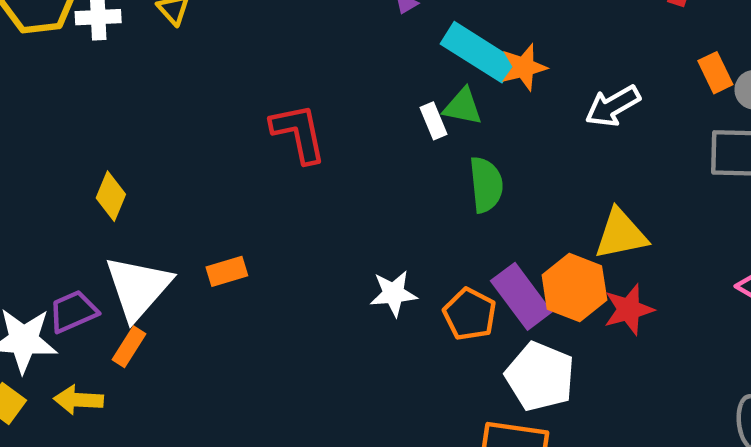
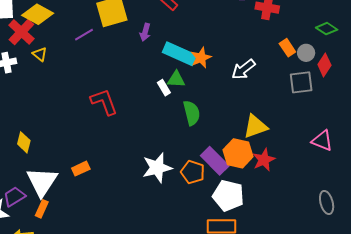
white star: (393, 293) -> (157, 168), size x1.4

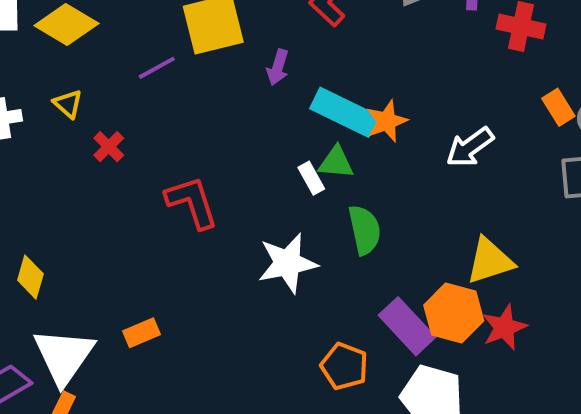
red cross: (21, 32) -> (109, 147), moved, size x0.6
white star: (157, 168) -> (287, 263), moved
orange pentagon: (193, 172) -> (344, 366), moved

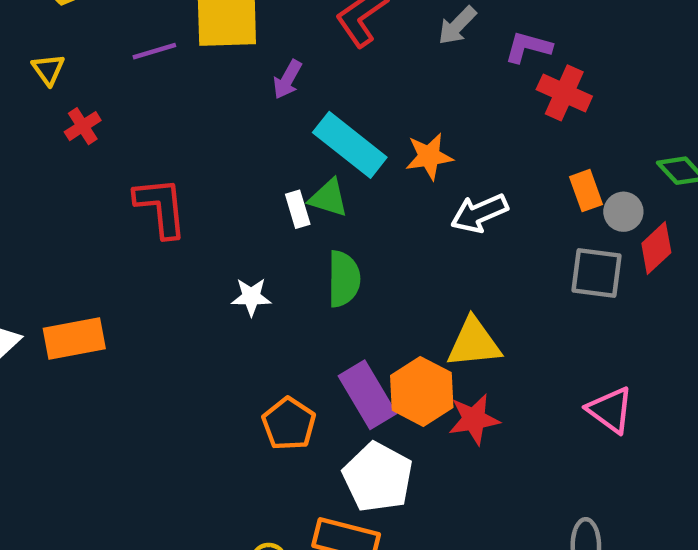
orange star: (387, 121) -> (429, 156), moved
white star: (287, 263) -> (251, 297), size x0.6
orange rectangle: (142, 333) -> (74, 338), size x1.5

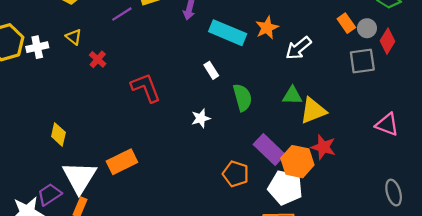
green triangle: (329, 198) -> (292, 96), moved
orange hexagon: (422, 391) -> (297, 162), moved
red star: (474, 419) -> (323, 147), turned -30

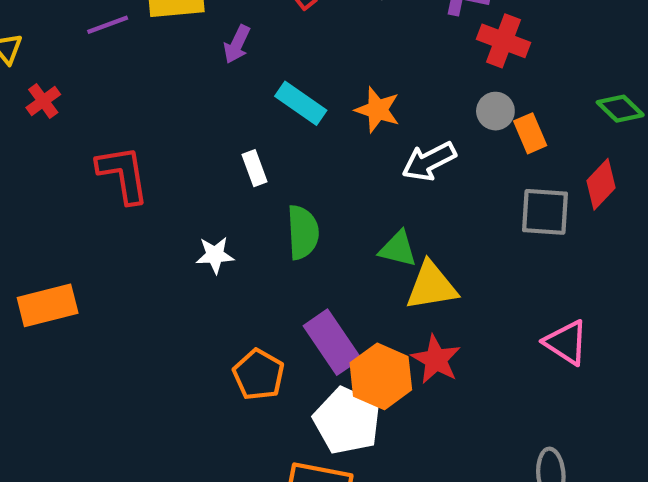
orange star: (267, 28) -> (377, 110), turned 30
gray circle: (367, 28) -> (495, 111), moved
cyan rectangle: (228, 33) -> (301, 103), size x0.7

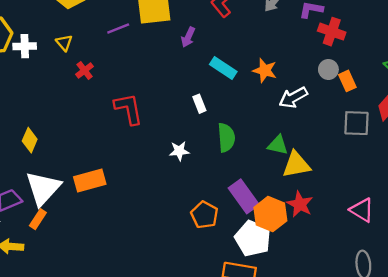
pink triangle: (566, 342) -> (362, 210), moved

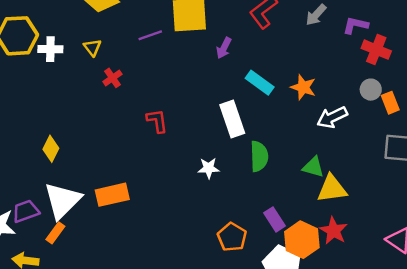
white rectangle: (199, 104) -> (232, 119), size x1.8
red L-shape: (129, 109) -> (157, 121), size x0.7
purple rectangle: (244, 196) -> (274, 219), size x0.7

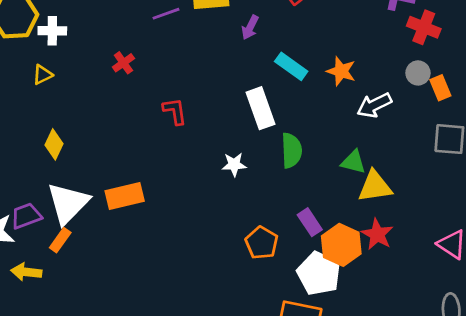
yellow triangle: (92, 47) -> (42, 75), moved, turned 42

